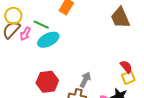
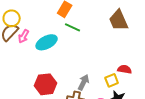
green line: (41, 25) -> (73, 27), moved
red semicircle: (126, 67) -> (125, 69), turned -40
yellow square: (128, 78) -> (112, 80), moved

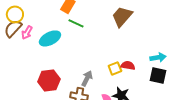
brown trapezoid: (119, 20) -> (122, 16), turned 65
yellow square: (112, 80) -> (115, 68), moved

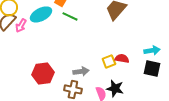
cyan ellipse: (50, 38) -> (41, 14), moved
gray arrow: (87, 78) -> (81, 71), turned 56

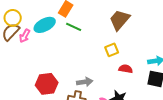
yellow square: (109, 61) -> (112, 50), moved

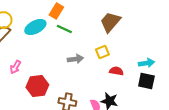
pink arrow: (25, 36) -> (15, 67), moved
gray arrow: (85, 82) -> (75, 59), moved

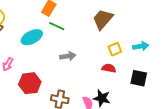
cyan ellipse: (35, 27) -> (32, 37), moved
yellow square: (102, 52) -> (115, 49), moved
cyan arrow: (146, 63) -> (141, 46), moved

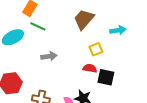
cyan arrow: (141, 46) -> (118, 30), moved
black square: (139, 78) -> (106, 77), moved

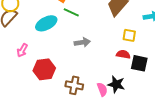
yellow square: (96, 49) -> (129, 35), turned 32

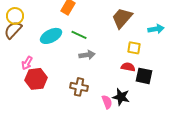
green line: (71, 12) -> (79, 35), moved
red hexagon: (44, 69) -> (36, 79), moved
brown cross: (74, 85) -> (79, 87), moved

